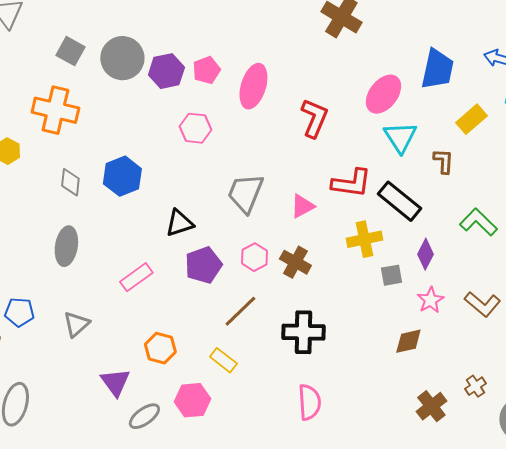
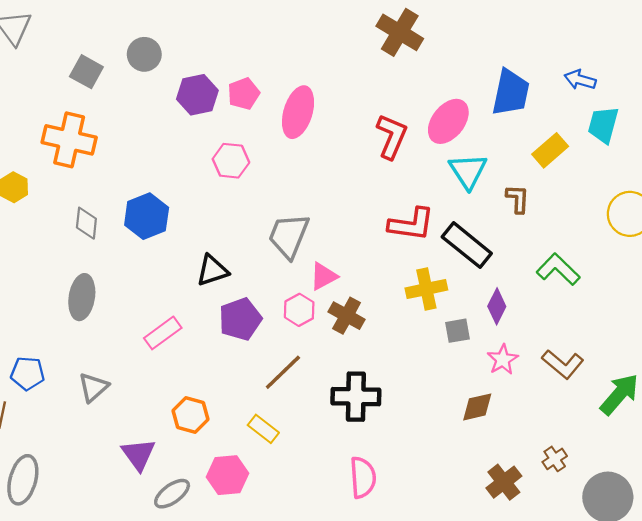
gray circle: (122, 58) -> (144, 54), moved, size x0.7
red L-shape: (314, 118) -> (392, 136), moved
pink triangle: (302, 206) -> (323, 276), moved

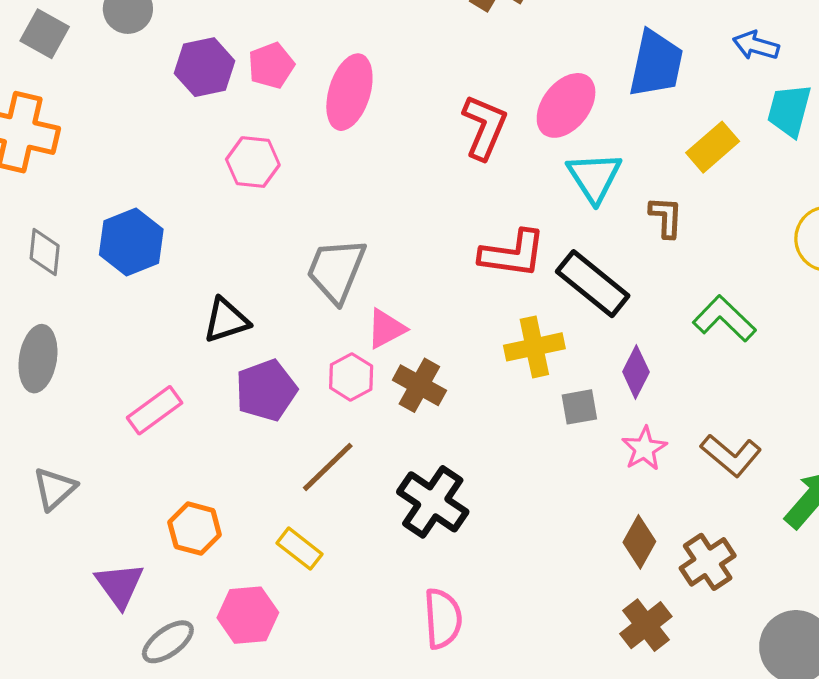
black cross: (356, 397) -> (433, 502), turned 33
brown diamond: (477, 407) -> (639, 542), moved, turned -48
brown cross: (555, 459) -> (708, 562), moved, size x1.5

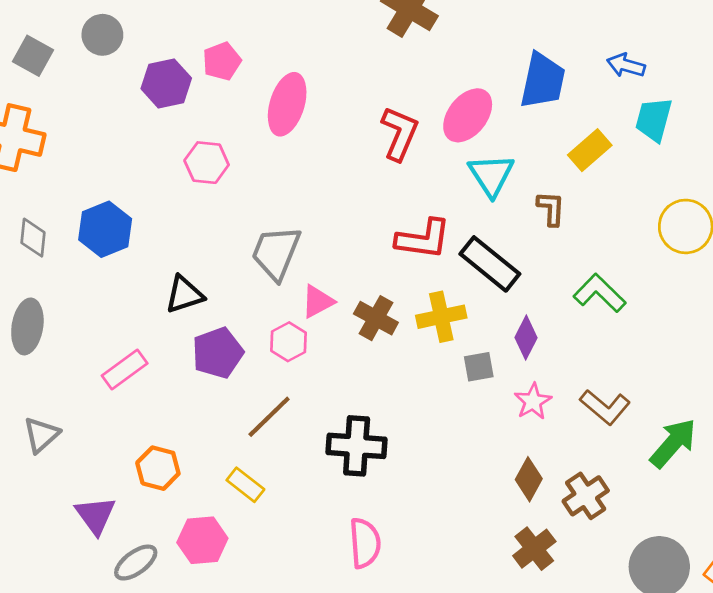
pink pentagon: (271, 65) -> (222, 61), moved
brown cross: (419, 385) -> (376, 318), moved
black cross: (433, 502) -> (357, 446), turned -30

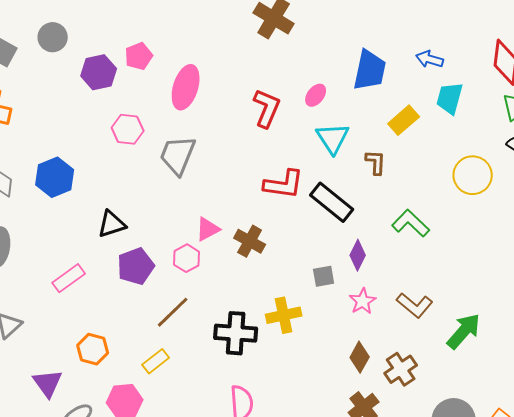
pink ellipse: (468, 115) -> (316, 95), size x0.6
gray trapezoid: (276, 253) -> (178, 155), moved
yellow cross: (441, 317) -> (284, 315), moved
yellow rectangle: (245, 485) -> (156, 361), turned -76

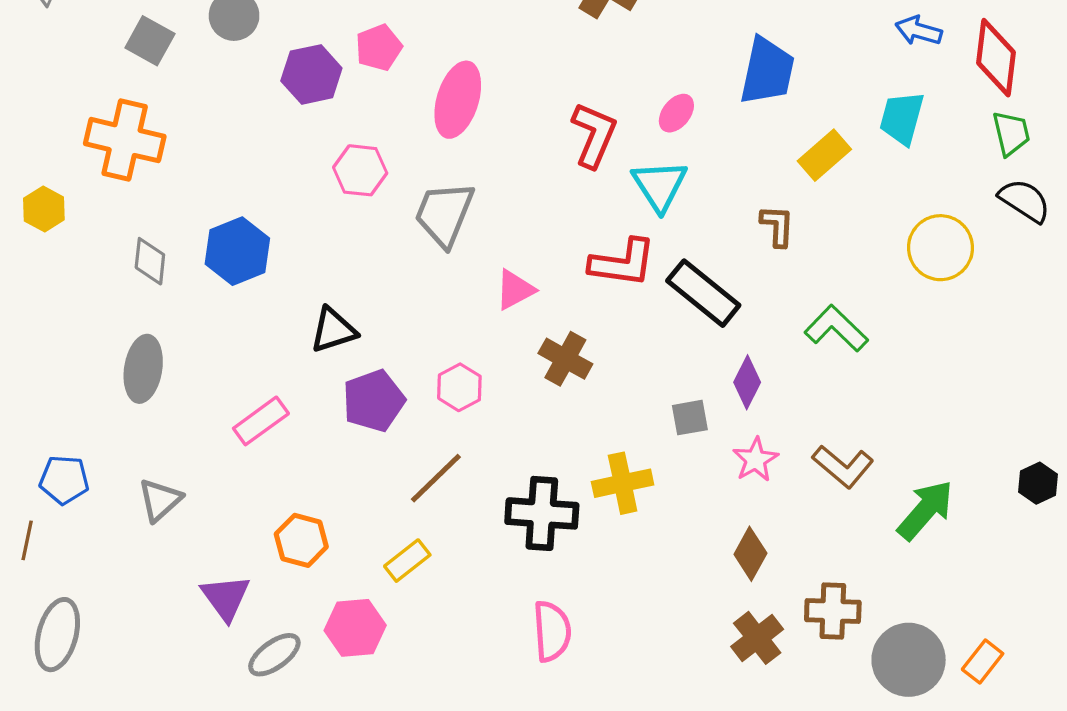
blue arrow: (430, 59) -> (919, 31), moved
cyan triangle: (333, 138) -> (660, 185), moved
pink triangle: (208, 229) -> (515, 290), moved
brown cross: (401, 369) -> (833, 611), moved, turned 36

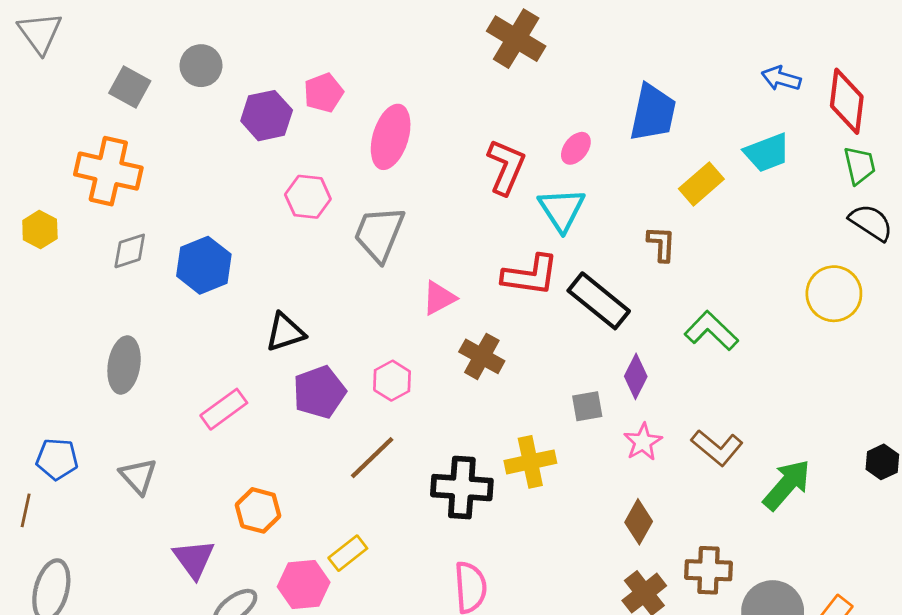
cyan trapezoid: (902, 118) -> (767, 153), turned -126
yellow circle: (941, 248) -> (834, 294), moved
gray diamond: (150, 261) -> (130, 251), moved, turned 66
gray triangle: (160, 500) -> (138, 476), turned -30
yellow rectangle: (407, 561) -> (348, 553), moved

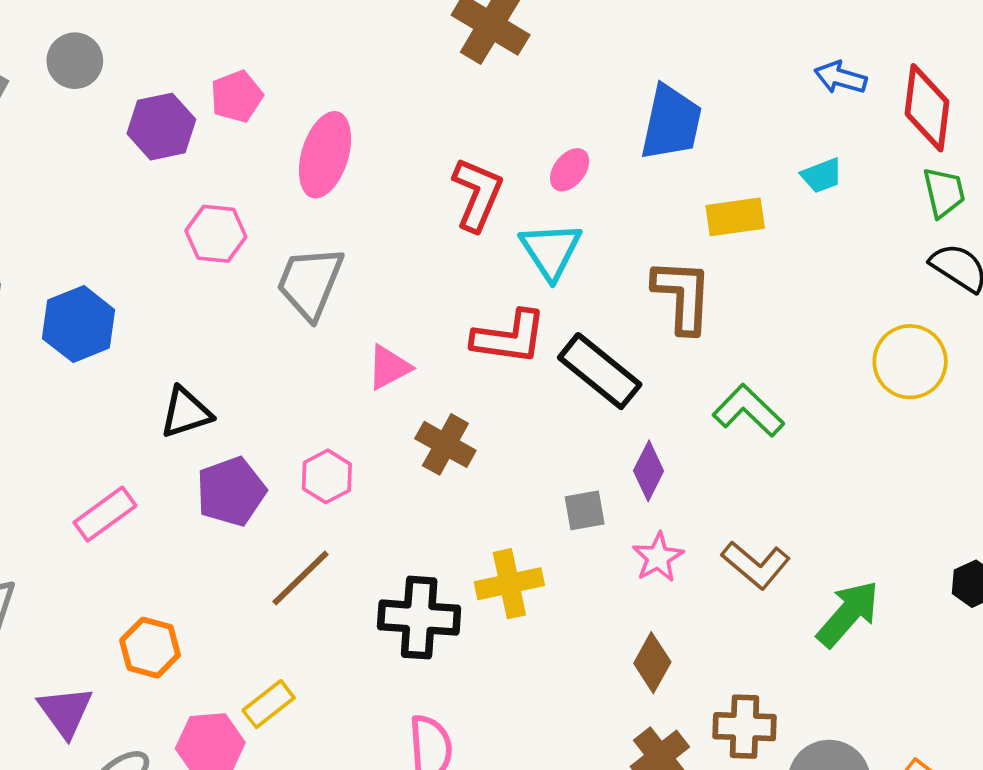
cyan trapezoid: (767, 153) -> (822, 175), size x0.7
yellow rectangle: (701, 184) -> (735, 217), turned 33
brown L-shape: (661, 244) -> (682, 296), size x1.6

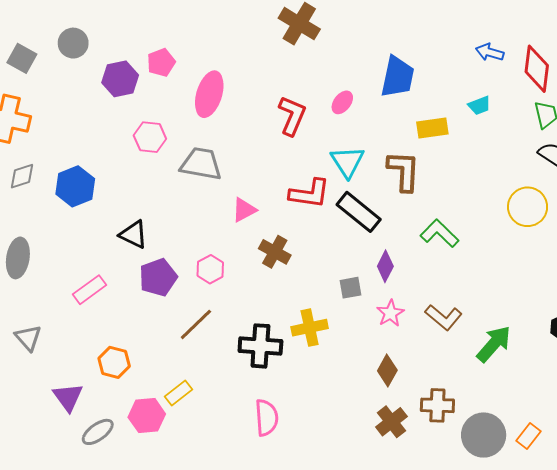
cyan triangle: (551, 251) -> (347, 162), moved
gray trapezoid: (310, 283) -> (201, 164), turned 78
black triangle: (186, 412) -> (134, 234), turned 44

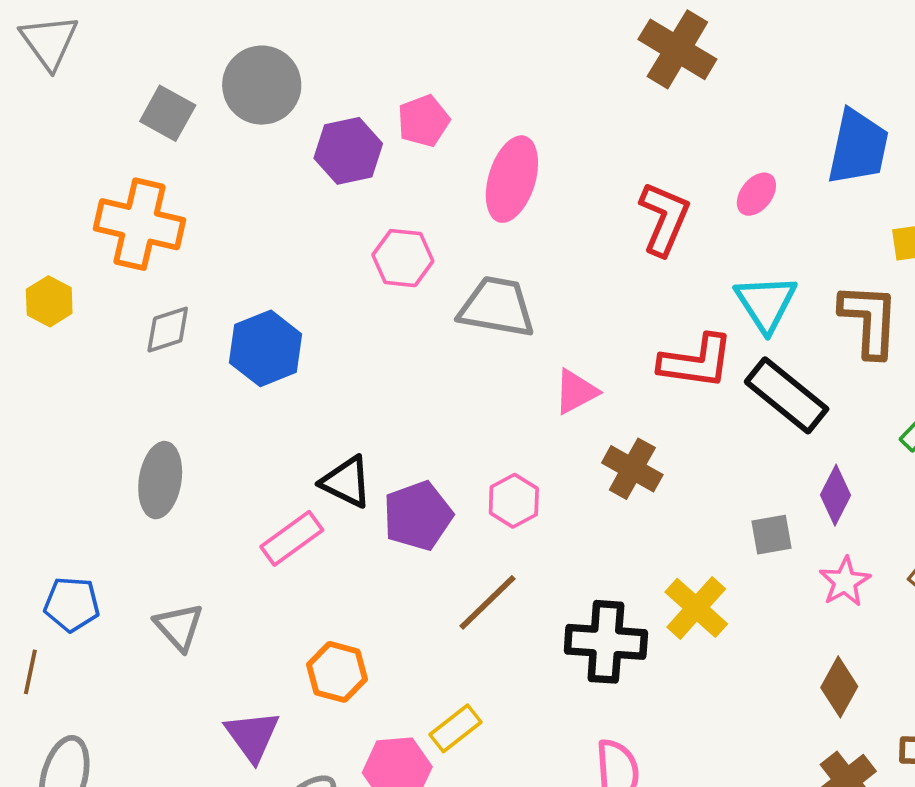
gray circle: (73, 43) -> (262, 85), size x1.4
black triangle: (134, 234) -> (346, 482), moved
yellow cross: (310, 328) -> (696, 608), turned -36

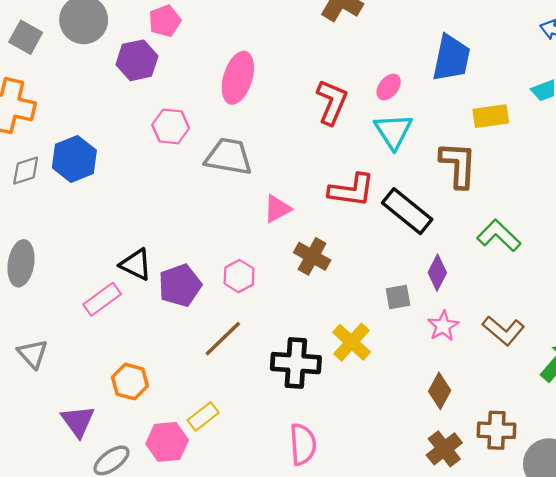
pink pentagon: (424, 121) -> (165, 21), moved
cyan triangle: (766, 303) -> (393, 131), moved
blue hexagon: (266, 348) -> (74, 159), moved

